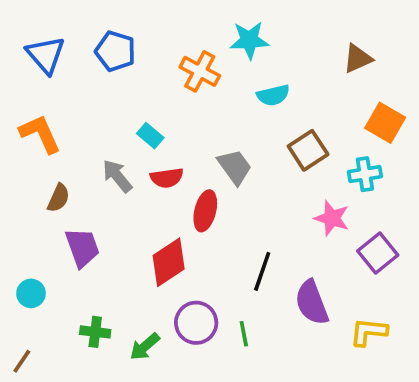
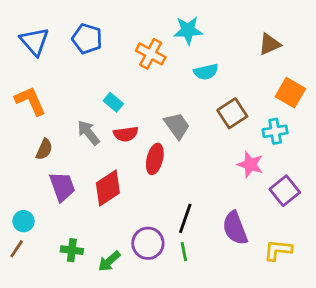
red diamond: (169, 262) -> (108, 188), moved
black line: (262, 271) -> (185, 218), moved
brown line: (22, 361) -> (17, 249), moved

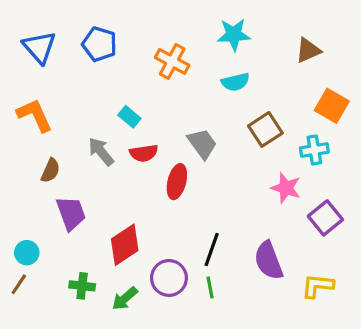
cyan star: (188, 30) -> (234, 35), moved
red diamond: (108, 188) -> (125, 245), moved

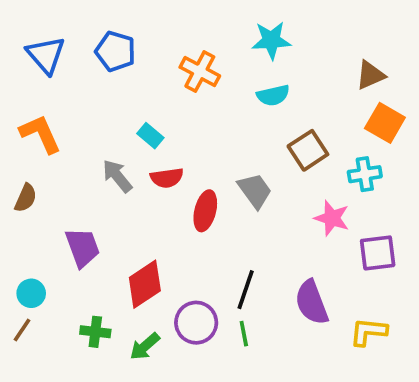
brown triangle: (308, 50) -> (370, 75), moved
gray trapezoid: (202, 144) -> (255, 191), moved
brown semicircle: (50, 171) -> (26, 198), moved
purple square: (325, 218) -> (378, 253), turned 32

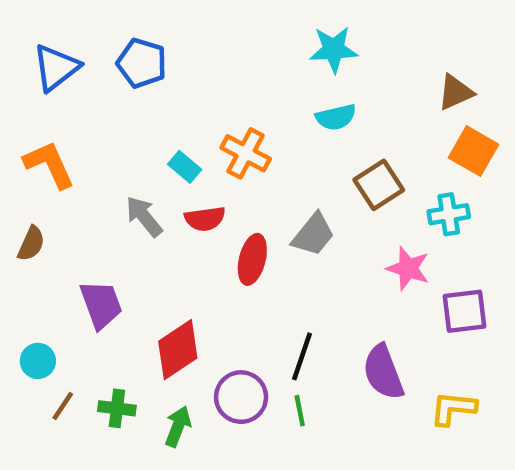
blue triangle: (46, 55) -> (56, 68), turned 33
orange cross: (200, 71) -> (246, 153), moved
gray trapezoid: (255, 191) -> (313, 235), turned 75
brown line: (22, 330) -> (63, 406), moved
green arrow: (145, 346) -> (178, 426), turned 152

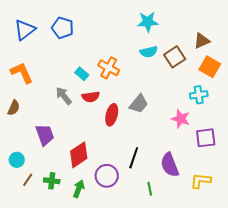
brown square: (379, 185) -> (175, 57), moved
green line: (300, 411) -> (150, 189), moved

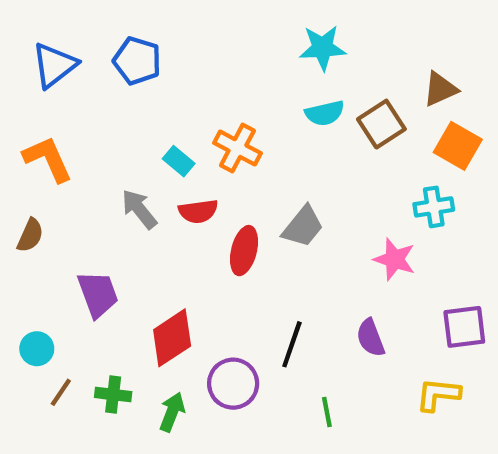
purple square: (206, 138) -> (464, 327), moved
purple semicircle: (170, 165) -> (371, 338), moved, size x0.7

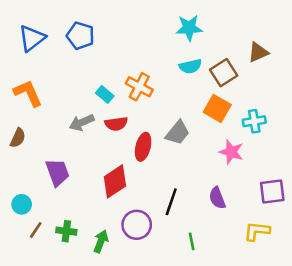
orange square: (458, 146) -> (217, 108), moved
gray arrow: (139, 209) -> (82, 123), turned -75
red diamond: (172, 338) -> (115, 181), moved

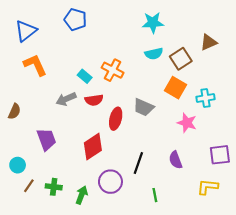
blue pentagon: (80, 36) -> (75, 20), moved
orange L-shape: (28, 93) -> (35, 65), moved
gray trapezoid: (178, 133) -> (144, 107), turned 75

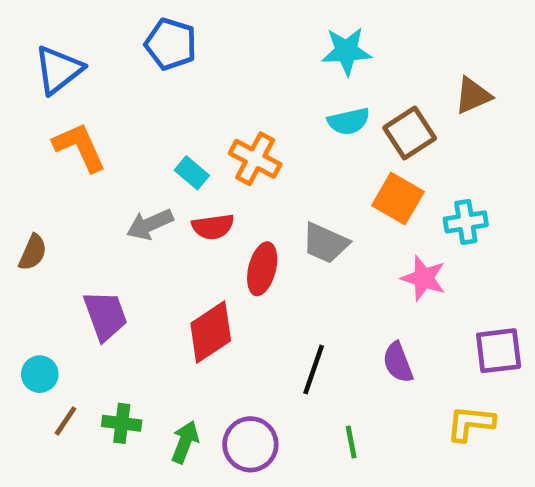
purple circle: (110, 182) -> (250, 444), moved

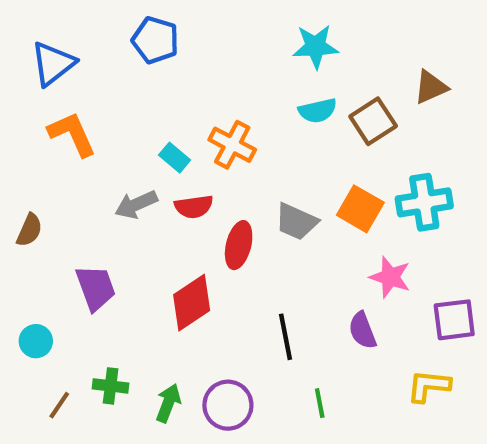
orange square: (398, 199) -> (360, 209), moved
cyan cross: (466, 222) -> (424, 202), size x1.4
pink star: (424, 278) -> (390, 277), moved
black line: (314, 369) -> (286, 337), turned -30
brown line: (66, 421) -> (59, 405), moved

